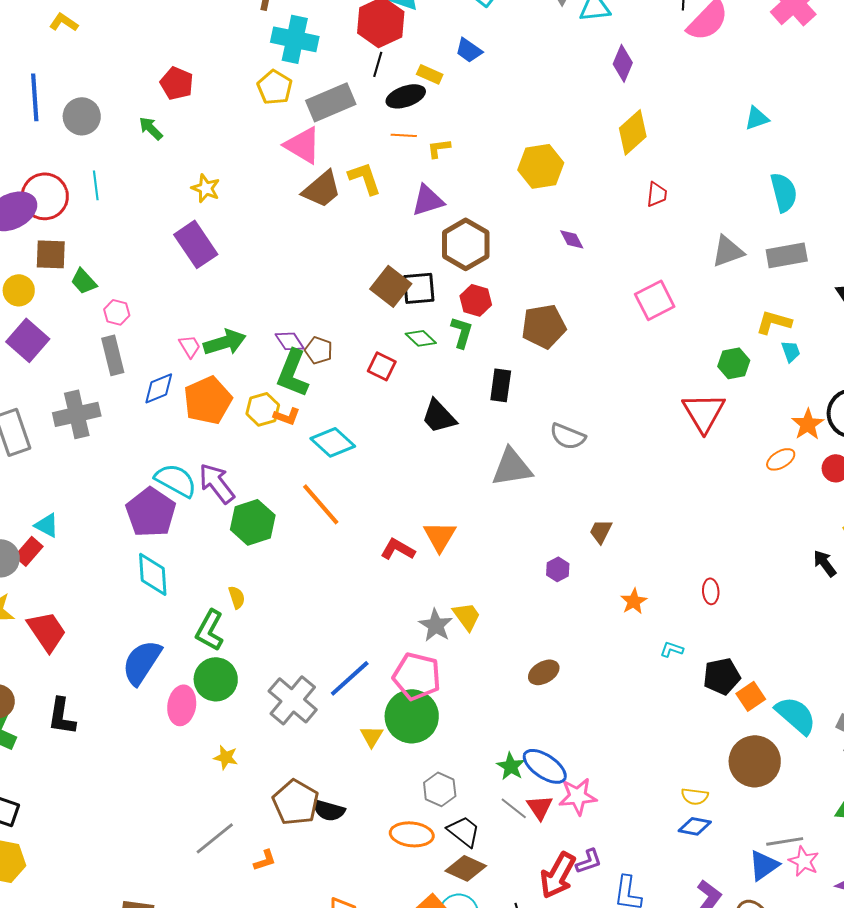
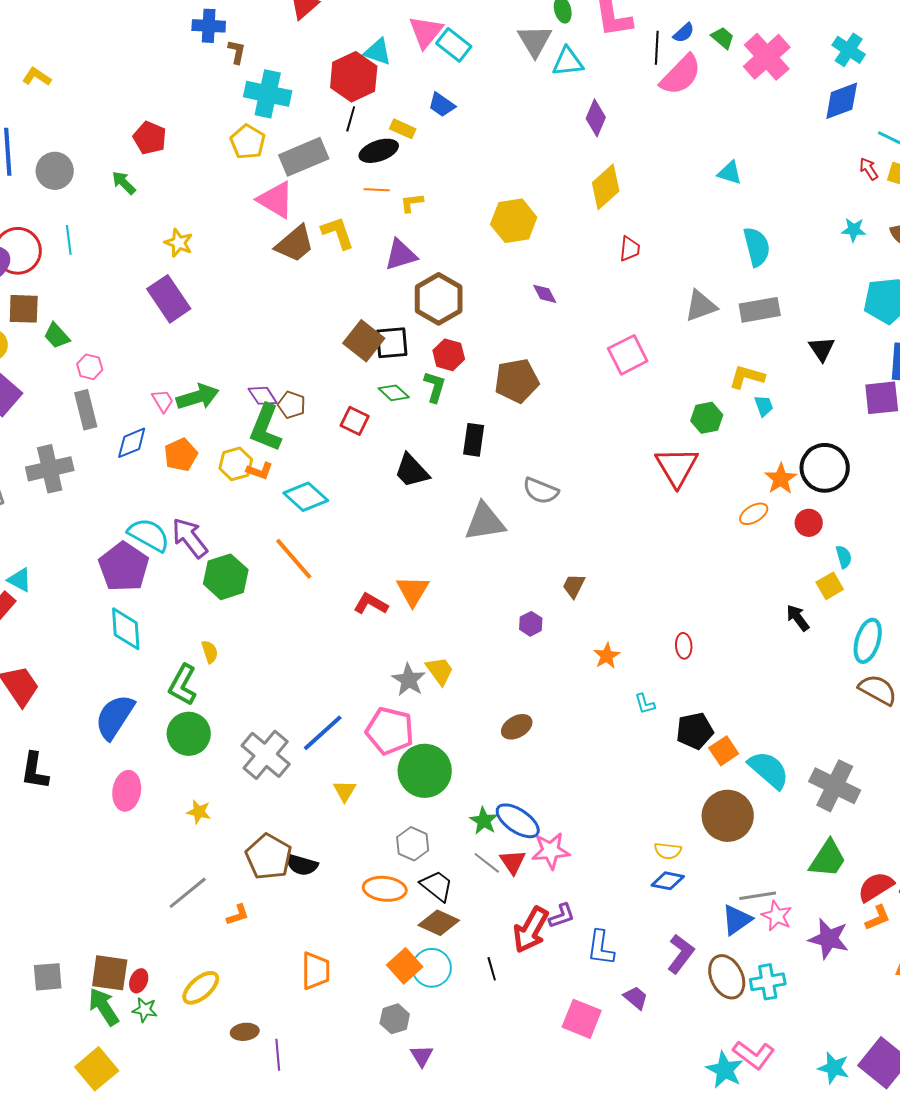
cyan triangle: (757, 118) -> (730, 173), turned 36
orange pentagon: (208, 400) -> (181, 455), size x0.7
cyan L-shape: (672, 649) -> (645, 704), turned -125
pink ellipse: (182, 705) -> (127, 791), moved
green circle: (412, 716) -> (425, 771), moved

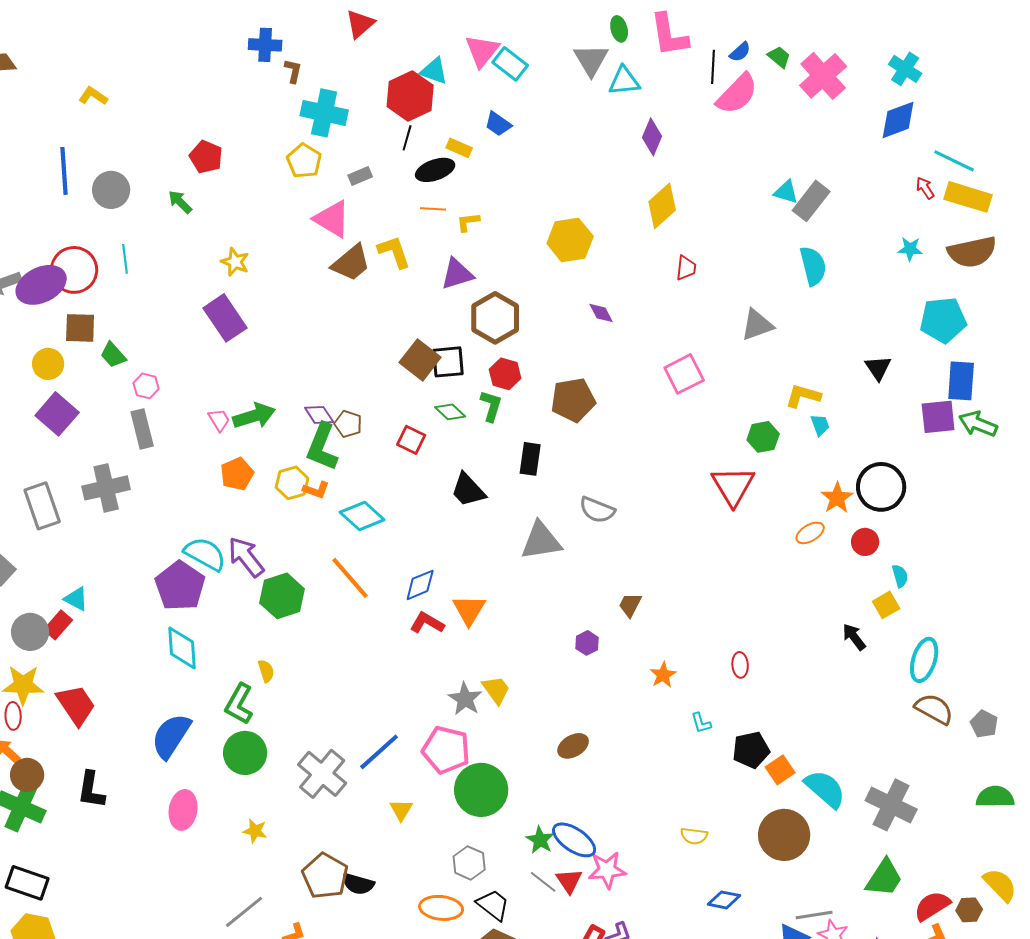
gray rectangle: (304, 157) -> (360, 176), size x0.5
gray rectangle: (760, 310) -> (811, 201), moved, turned -42
blue diamond: (132, 443) -> (420, 585), moved
yellow semicircle: (668, 851) -> (694, 836), moved

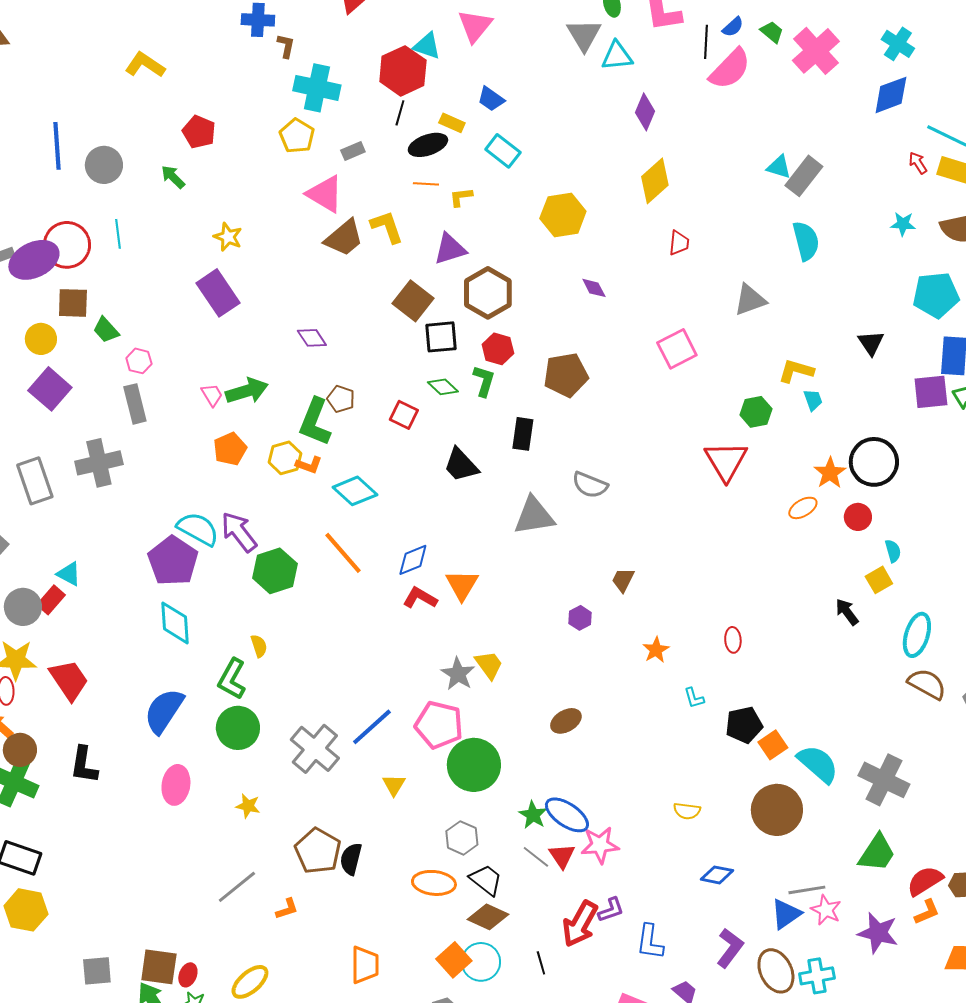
cyan rectangle: (510, 64) -> (503, 151), moved
yellow L-shape: (93, 96) -> (145, 65), moved, size x1.4
brown square: (420, 360) -> (413, 301), moved
purple diamond: (319, 415) -> (312, 338), moved
black semicircle: (358, 884) -> (351, 859), turned 88

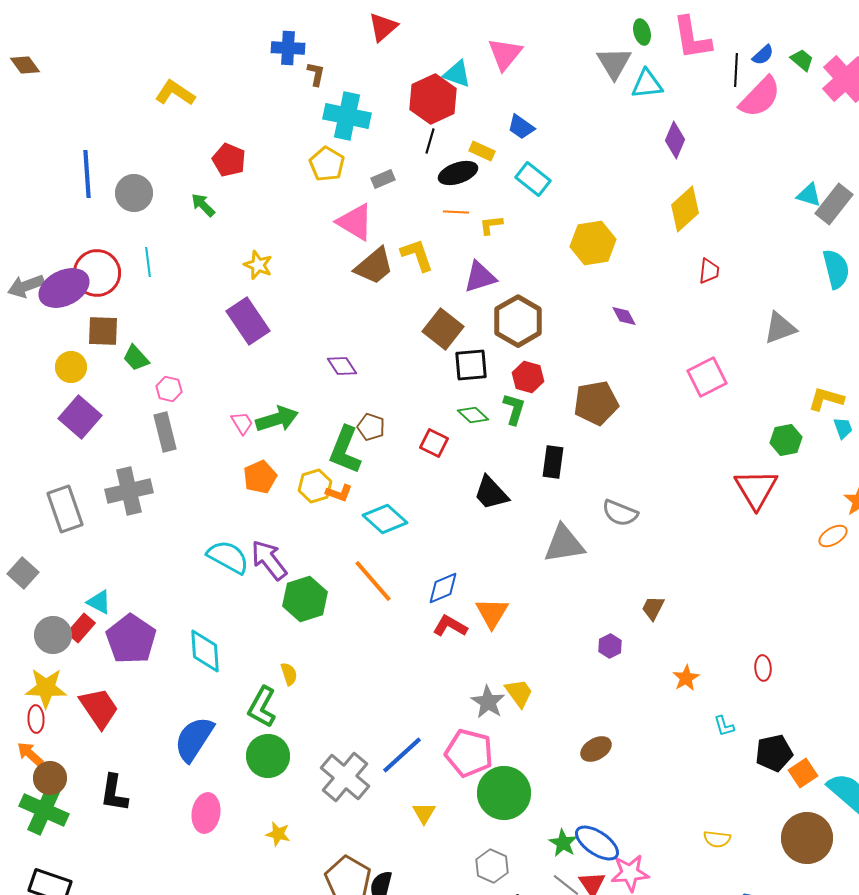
purple pentagon: (173, 561) -> (131, 639), moved

